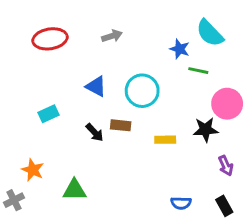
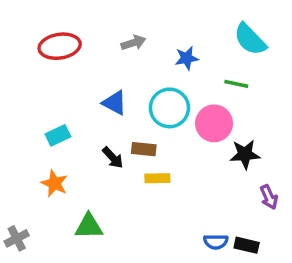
blue star: (180, 49) -> (187, 58), moved, turned -30
pink circle: (227, 104) -> (214, 123), moved
yellow rectangle: (165, 140) -> (157, 178), moved
orange star: (33, 170) -> (54, 183), moved
black rectangle: (224, 206) -> (247, 245), moved, turned -48

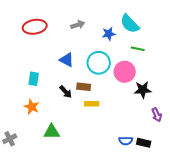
cyan semicircle: (250, 39) -> (130, 24), moved
cyan rectangle: (58, 135) -> (34, 79), turned -56

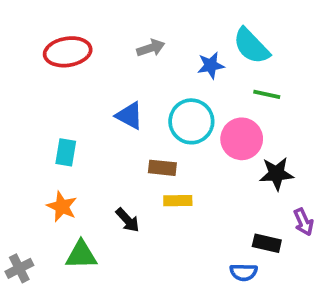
black arrow: (66, 92) -> (128, 220), moved
green triangle: (52, 132) -> (81, 255), moved
black rectangle: (144, 143) -> (267, 243), moved

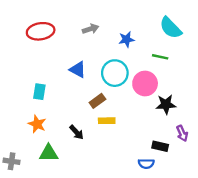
cyan semicircle: (251, 46) -> (171, 28), moved
brown rectangle: (162, 168) -> (97, 101), turned -42
gray cross: (19, 268) -> (12, 161), turned 35

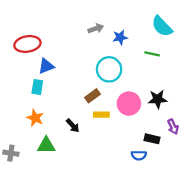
gray arrow: (90, 29) -> (96, 29), moved
red ellipse: (41, 31) -> (27, 44), moved
blue triangle: (78, 70) -> (46, 66), moved, turned -49
pink circle: (145, 83) -> (129, 104), moved

